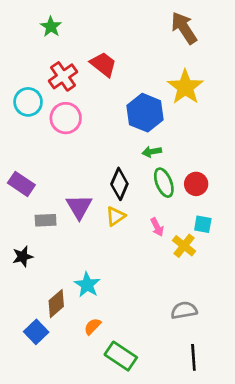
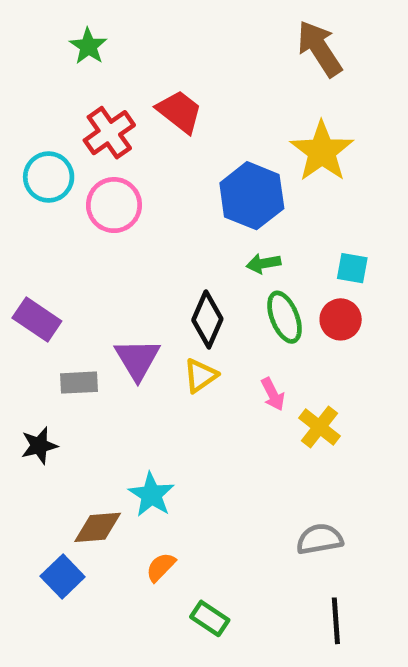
cyan square: (203, 224) -> (352, 268), moved
brown diamond: (56, 304) -> (98, 527), turned 36
green rectangle: (121, 356) -> (210, 618), size x0.7

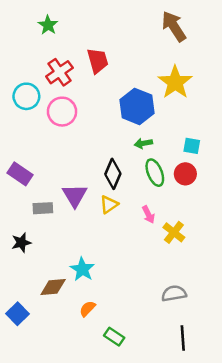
red trapezoid: (179, 112) -> (98, 61), turned 36
blue square: (63, 576) -> (17, 314), moved

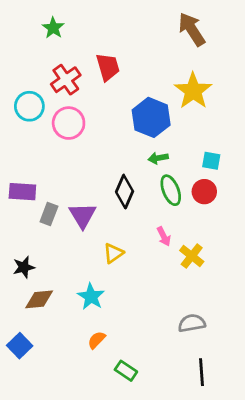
purple rectangle: (20, 174) -> (22, 192), turned -30
yellow triangle: (109, 204) -> (113, 253), moved
gray rectangle: (43, 208) -> (49, 214), moved, turned -66
brown diamond: (53, 287) -> (39, 299), moved

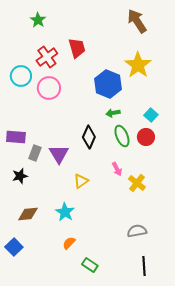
cyan square: (211, 161) -> (151, 115), turned 32
black star: (24, 267) -> (20, 176), moved

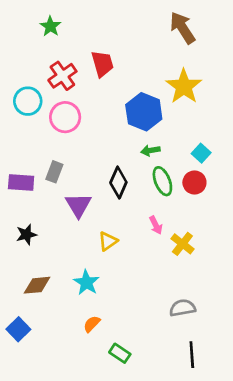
gray rectangle: (35, 153) -> (54, 172), moved

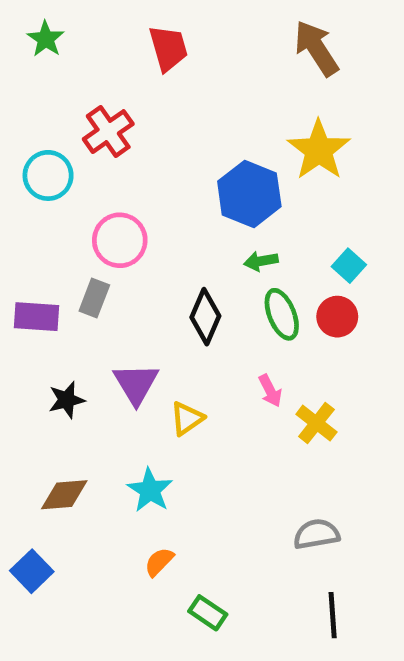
green star: (50, 26) -> (46, 39), moved
red trapezoid: (102, 64) -> (168, 48), moved
pink circle: (65, 117) -> (120, 240), moved
purple triangle: (78, 205) -> (136, 384), moved
black star: (26, 235) -> (67, 400), moved

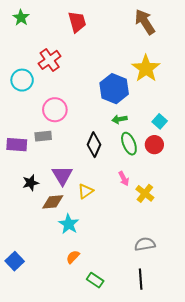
gray rectangle: (94, 298) -> (43, 136), turned 63
brown diamond: (64, 495) -> (53, 202), moved
black line: (333, 615) -> (141, 279), moved

